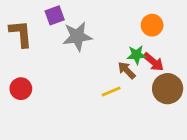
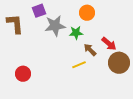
orange circle: (152, 25) -> (87, 13), moved
green star: (137, 55) -> (76, 33), moved
red circle: (21, 89) -> (23, 74), moved

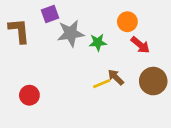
orange circle: (87, 13) -> (127, 22), moved
red arrow: (109, 44) -> (140, 45), moved
brown arrow: (90, 50) -> (116, 77), moved

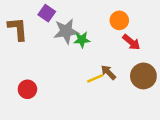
purple square: (50, 14) -> (47, 13), turned -35
green star: (98, 42) -> (82, 40), moved

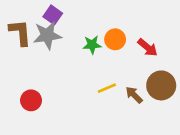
orange circle: (119, 20) -> (115, 39), moved
gray star: (66, 31) -> (47, 35), moved
brown arrow: (108, 72) -> (134, 95), moved

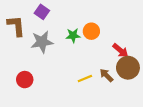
gray star: (47, 35) -> (42, 42), moved
red arrow: (148, 47) -> (120, 51), moved
yellow line: (107, 88) -> (85, 78), moved

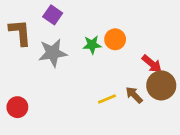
red circle: (25, 80) -> (17, 107), moved

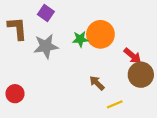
orange circle: (115, 39) -> (100, 34), size x1.5
brown arrow: (134, 95) -> (97, 83), moved
yellow line: (107, 99) -> (115, 104), moved

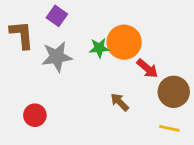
red arrow: (133, 56) -> (147, 68), moved
red circle: (15, 94) -> (35, 115), moved
yellow line: (115, 104) -> (169, 128), moved, turned 35

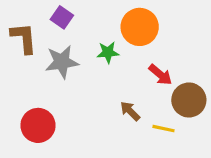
orange circle: (124, 42) -> (140, 27), moved
red circle: (35, 115) -> (38, 125), size x1.4
yellow line: (169, 128) -> (163, 129), moved

